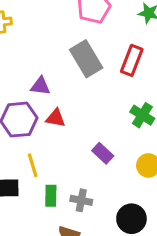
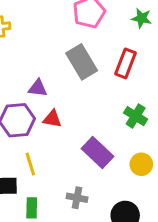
purple rectangle: (103, 153) -> (98, 152), size x1.5
green rectangle: (51, 196) -> (32, 208), moved

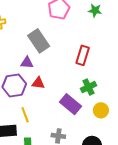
gray rectangle: (82, 62) -> (39, 41), moved
red rectangle: (125, 63) -> (83, 55), moved
green cross: (136, 116) -> (88, 87), moved, turned 35

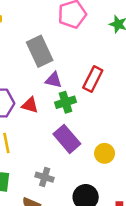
purple triangle: (27, 63) -> (53, 80), moved
green cross: (88, 87) -> (66, 102), moved

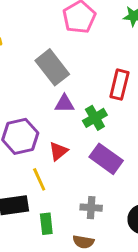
purple triangle: (53, 80) -> (64, 104), moved
red triangle: (30, 105) -> (58, 151), moved, turned -42

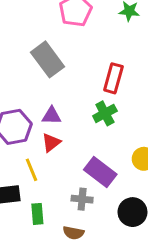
purple triangle: (64, 104) -> (51, 116), moved
green cross: (95, 118) -> (105, 113), moved
purple rectangle: (106, 159) -> (100, 172), moved

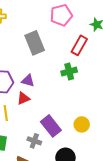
red rectangle: (113, 78) -> (79, 45), moved
green cross: (105, 113) -> (69, 72), moved

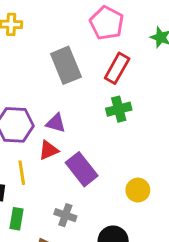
pink pentagon: (61, 15) -> (107, 23), turned -30
red rectangle: (79, 45) -> (117, 68), moved
purple rectangle: (51, 126) -> (82, 169), moved

